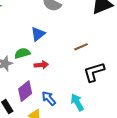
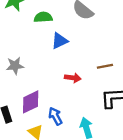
green semicircle: (22, 53) -> (43, 17), moved
red arrow: (41, 65) -> (73, 78), moved

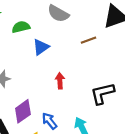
brown line: (105, 66) -> (89, 40), moved
red arrow: (73, 78) -> (60, 81), turned -91

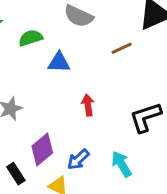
blue triangle: (41, 47) -> (59, 62), turned 42
blue arrow: (49, 121) -> (78, 159), turned -90

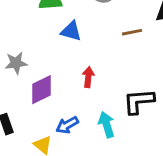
purple diamond: (42, 150) -> (42, 90), moved
cyan arrow: (122, 164) -> (107, 125), moved

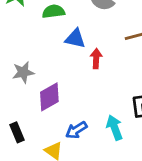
red arrow: (88, 77) -> (96, 58), moved

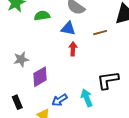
blue triangle: (75, 39) -> (68, 28), moved

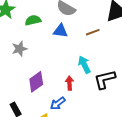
red arrow: (73, 49) -> (70, 83), moved
gray star: (21, 59) -> (19, 49), moved
cyan arrow: (87, 98) -> (84, 65), moved

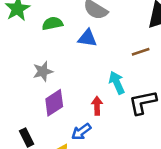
brown line: (93, 32) -> (141, 52), moved
gray star: (19, 49) -> (43, 71), moved

